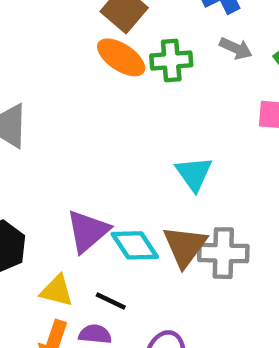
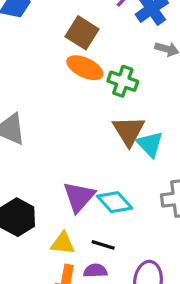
green cross: (171, 60) -> (123, 81), moved, turned 32
brown triangle: (185, 246) -> (129, 131), moved

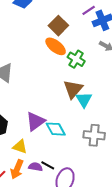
black line: (103, 245) -> (48, 165), moved

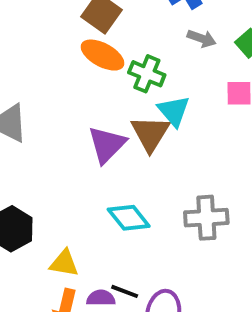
cyan triangle: (84, 100) -> (174, 111), moved
purple triangle: (35, 121) -> (107, 145), moved

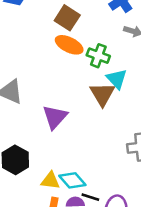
purple triangle: (107, 145) -> (55, 117), moved
cyan diamond: (129, 218) -> (72, 180), moved

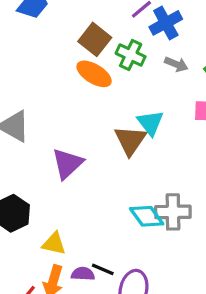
green cross: (98, 56) -> (131, 55), moved
cyan diamond: (72, 180) -> (147, 216), moved

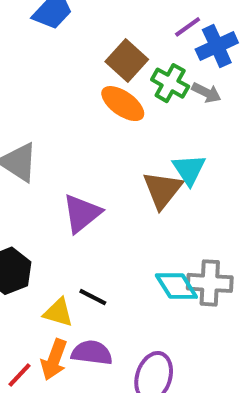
gray arrow: (176, 64) -> (206, 93), moved
black line: (103, 269) -> (93, 297), moved
purple semicircle: (83, 274) -> (92, 353), size x1.4

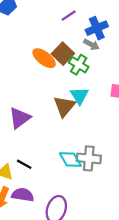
purple line: (188, 27) -> (69, 16), moved
brown square: (127, 61) -> (63, 54), moved
green cross: (170, 83) -> (79, 65), moved
gray arrow: (206, 93) -> (91, 45), moved

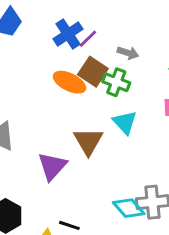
purple line: (69, 16) -> (88, 39), moved
blue cross: (97, 28) -> (68, 34), moved
brown triangle: (64, 106) -> (88, 141), moved

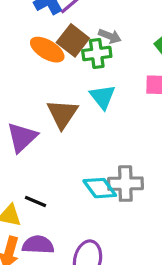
gray arrow: (128, 53) -> (110, 36), moved
green cross: (116, 82) -> (97, 54), turned -32

